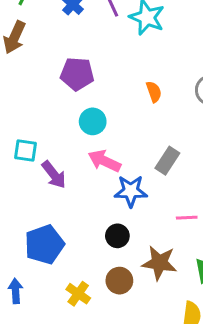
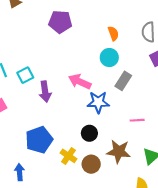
cyan circle: (93, 121) -> (109, 58), moved
cyan square: (25, 151) -> (25, 75), turned -35
purple arrow: (54, 175) -> (45, 92), turned 30
yellow cross: (78, 294) -> (68, 156), moved

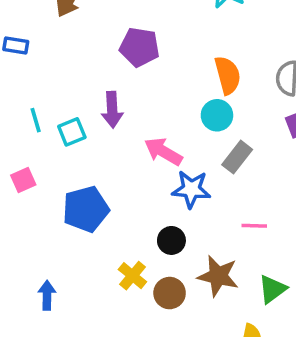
orange semicircle: (113, 33) -> (228, 75), size x1.5
purple arrow: (45, 92) -> (112, 110), moved
blue pentagon: (39, 140) -> (86, 209), moved

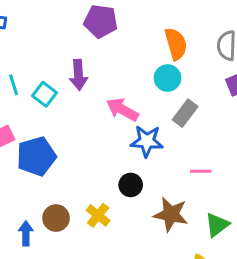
cyan square: (72, 132) -> (45, 94), turned -30
blue pentagon: (86, 209) -> (36, 156), moved
brown circle: (170, 293) -> (56, 218), moved

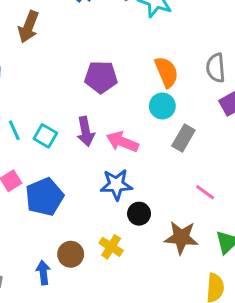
purple pentagon: (101, 21) -> (101, 77), moved
purple arrow: (78, 75) -> (86, 131), moved
blue star: (147, 141) -> (116, 185), moved
pink line: (201, 171) -> (205, 192), turned 42

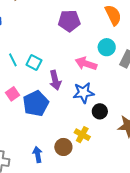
cyan circle: (162, 106) -> (107, 47), moved
purple arrow: (86, 131) -> (55, 80), moved
brown circle: (71, 254) -> (63, 147), moved

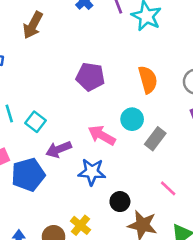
purple arrow: (55, 80) -> (59, 149), turned 72
black circle: (100, 111) -> (120, 202), moved

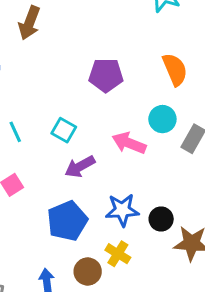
cyan square: (35, 122) -> (64, 130), moved
blue star: (92, 172) -> (122, 210), moved
blue pentagon: (28, 175) -> (67, 221), moved

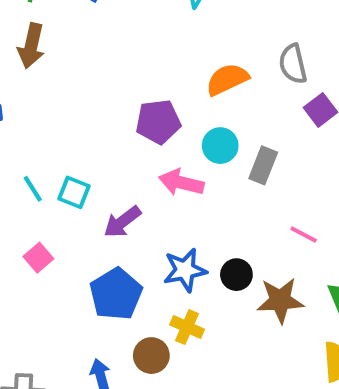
orange semicircle: (175, 69) -> (227, 79), turned -84
purple pentagon: (106, 75) -> (158, 122), moved
cyan square: (64, 130) -> (74, 192), moved

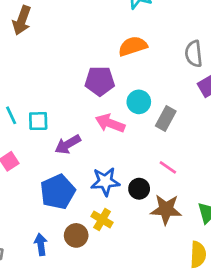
orange semicircle: (227, 79) -> (133, 46), moved
cyan square: (74, 192) -> (38, 121), turned -30
pink line: (304, 234) -> (168, 167), moved

